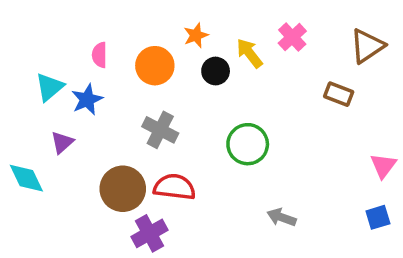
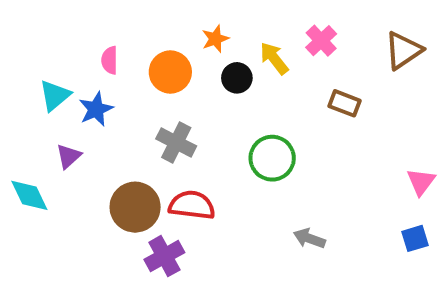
brown rectangle: (339, 94) -> (345, 103), moved

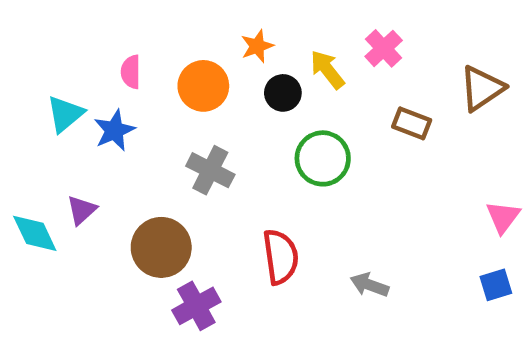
brown triangle: (403, 50) -> (482, 88), moved
purple triangle: (69, 156) -> (82, 210), moved
green circle: (272, 158) -> (323, 158), moved
red semicircle: (192, 205) -> (281, 257), moved, turned 75

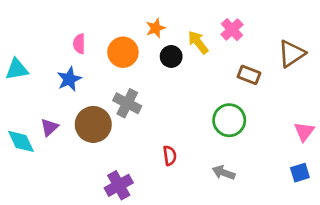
cyan triangle: (65, 114) -> (17, 69), moved, turned 30
green circle: (323, 158) -> (229, 120), moved
brown circle: (161, 247) -> (93, 124), moved
red semicircle: (281, 257) -> (170, 156), size x0.6

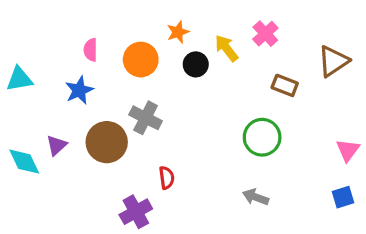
red semicircle: (170, 156) -> (167, 178), moved

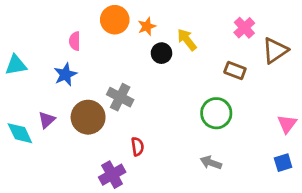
pink cross: (265, 34) -> (244, 28), moved
orange circle: (141, 60) -> (115, 20), moved

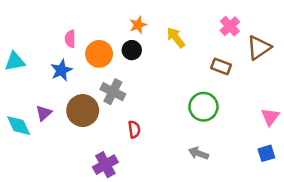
orange circle: (115, 20) -> (99, 54), moved
black circle: (161, 53) -> (132, 50), moved
red semicircle: (137, 147) -> (134, 129), moved

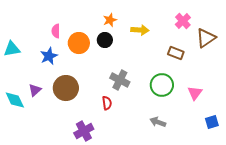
yellow arrow: (176, 38) -> (140, 30), turned 132
gray cross: (113, 92) -> (120, 80), moved
pink triangle: (270, 117) -> (195, 93), moved

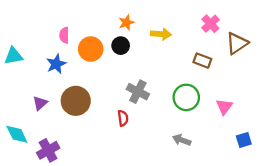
cyan diamond: (15, 100) -> (17, 134), moved
purple cross: (84, 131) -> (48, 150), moved

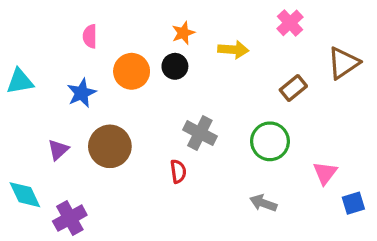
pink cross: (210, 24) -> (290, 23), moved
pink semicircle: (64, 35) -> (90, 36), moved
brown rectangle: (202, 61) -> (293, 88), turned -60
pink triangle: (224, 107) -> (325, 173), moved

